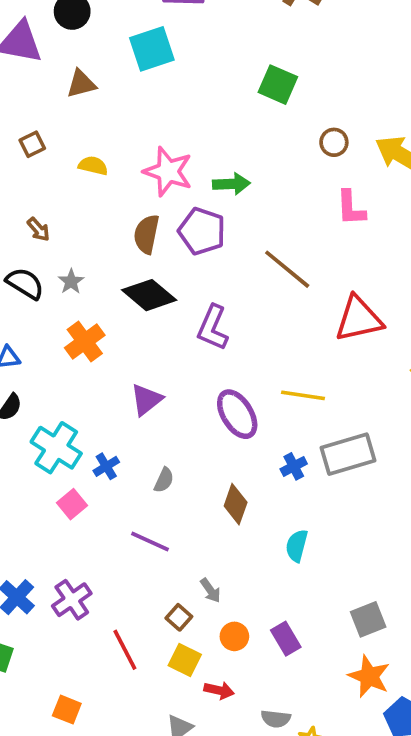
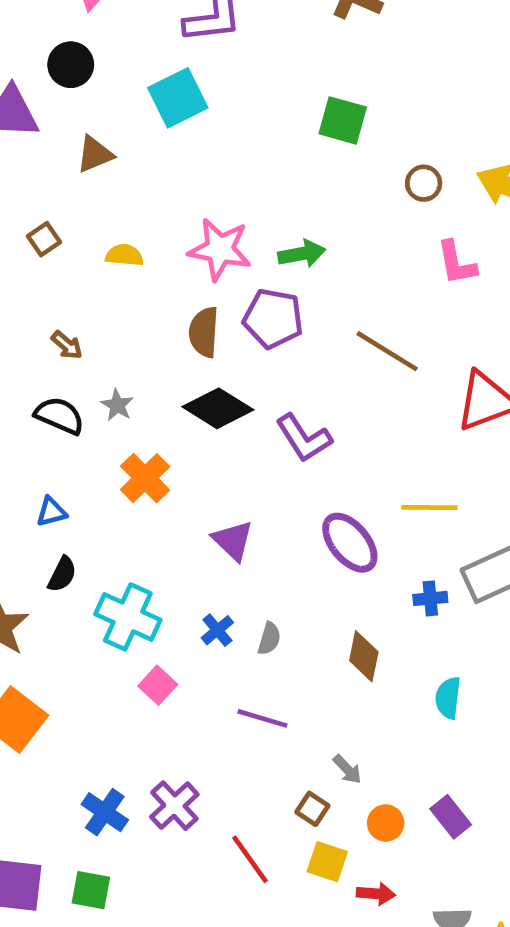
purple L-shape: (213, 328) -> (304, 438), turned -48
purple triangle: (146, 400) -> (233, 540), turned -30
blue cross: (106, 466) -> (217, 630), moved
blue cross: (294, 466) -> (430, 598), turned 30

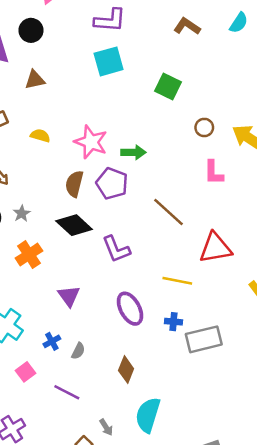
cyan square: (178, 98) -> (109, 61), moved
yellow line: (429, 507) -> (177, 281), moved
blue cross: (430, 598) -> (173, 322), moved
pink square: (158, 685) -> (25, 372), moved
cyan semicircle: (448, 698) -> (148, 415), moved, size x1.6

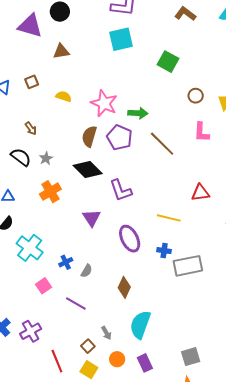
brown line: (169, 212) -> (162, 144), moved
red triangle: (215, 248) -> (200, 193), size x0.7
purple triangle: (69, 296) -> (92, 218), moved

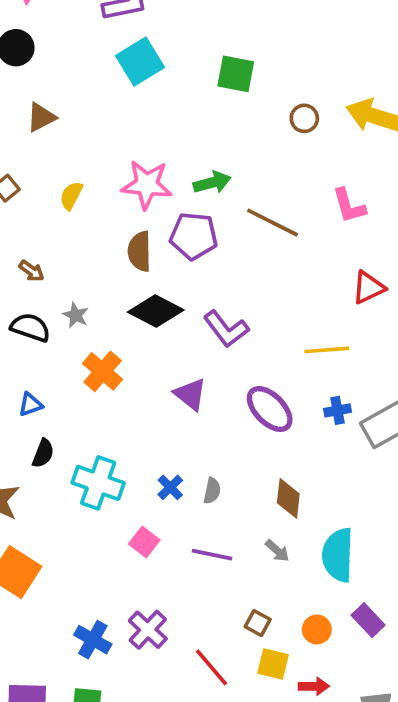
yellow semicircle: (64, 96) -> (71, 196), turned -63
pink L-shape: (202, 132) -> (349, 206), moved
gray arrow: (106, 333) -> (277, 551), moved

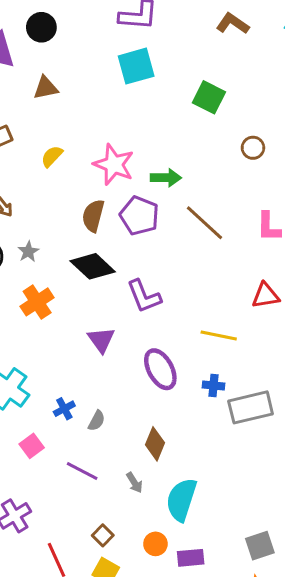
purple rectangle: (368, 620) -> (191, 558), turned -68
orange circle: (317, 629) -> (155, 544), moved

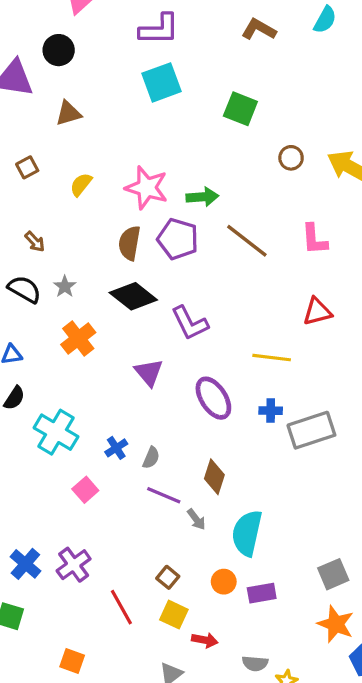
purple line: (82, 471) -> (164, 495), moved

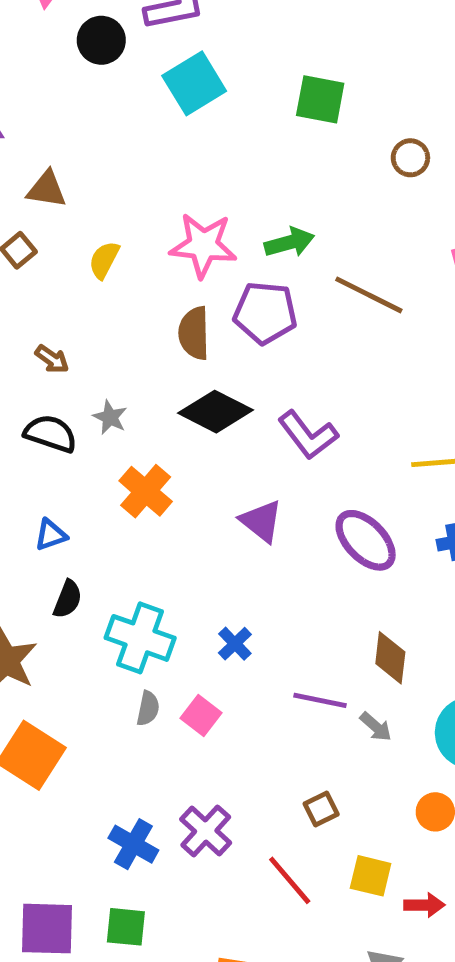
black circle: (59, 50) -> (101, 40), moved
brown triangle: (68, 113) -> (47, 189), moved, turned 36
gray semicircle: (151, 458) -> (148, 708), moved
brown square: (168, 577) -> (321, 809), moved, turned 35

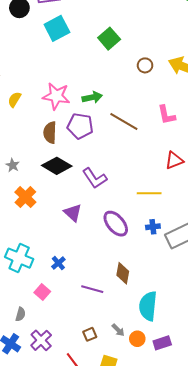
green square: (320, 99) -> (109, 39), turned 35
gray semicircle: (148, 708) -> (20, 314), moved
gray arrow: (376, 727) -> (118, 330), moved

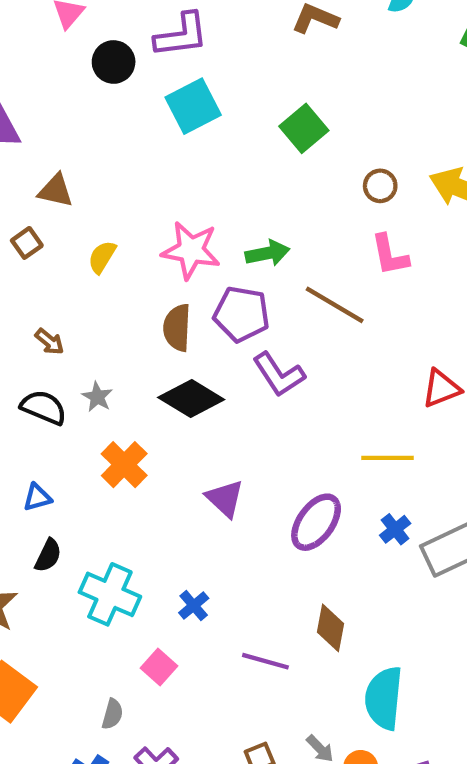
pink L-shape: (166, 115) -> (390, 255), moved
purple L-shape: (95, 178) -> (279, 374), moved
purple ellipse: (116, 224) -> (316, 522), turned 76
blue cross: (153, 227) -> (395, 529), turned -32

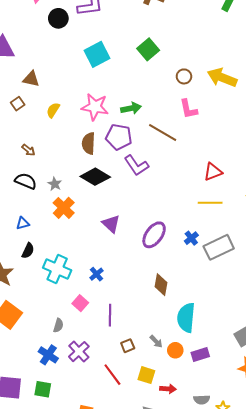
cyan square: (193, 106) -> (97, 54), moved
gray star: (97, 397) -> (55, 184), moved
yellow line: (388, 458) -> (210, 203), moved
purple line: (265, 661) -> (110, 315), moved, turned 75

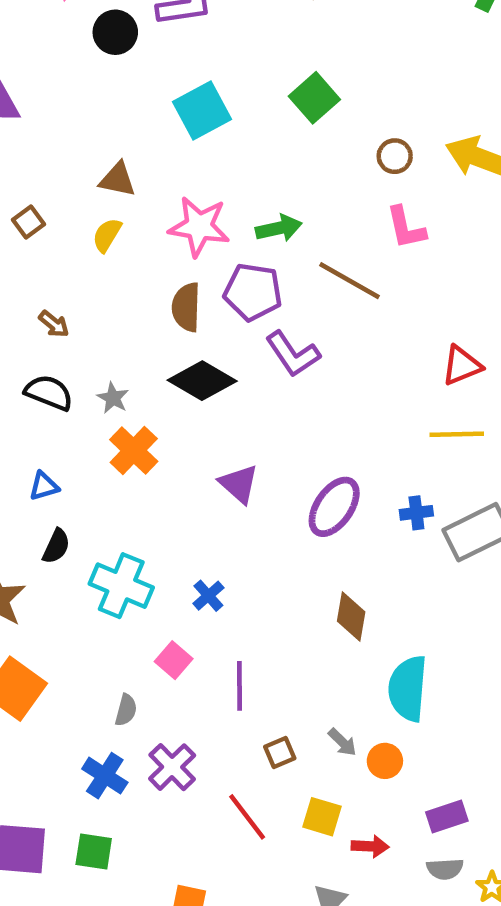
brown triangle: (31, 79) -> (118, 180), moved
blue cross: (191, 238) -> (416, 513), turned 32
purple rectangle: (200, 355) -> (447, 816), moved

